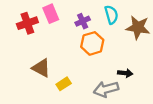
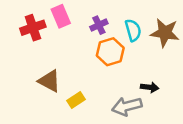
cyan semicircle: (111, 15) -> (133, 30), moved

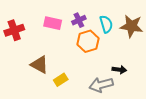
pink rectangle: (61, 16) -> (53, 23), moved, turned -54
red cross: (33, 28) -> (14, 30), moved

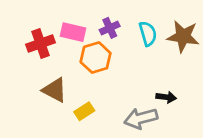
red cross: (14, 30) -> (41, 43), moved
orange hexagon: (88, 41) -> (96, 58), moved

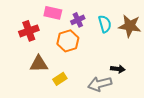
pink rectangle: (73, 32) -> (53, 13), moved
brown triangle: (55, 90) -> (39, 64), turned -30

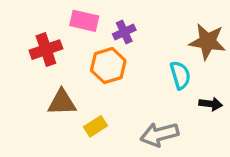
cyan semicircle: (105, 24) -> (180, 75), moved
black arrow: (118, 69) -> (211, 104), moved

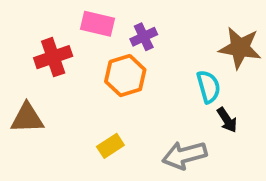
brown triangle: (62, 102) -> (27, 118), moved
black arrow: (211, 104) -> (227, 120), moved, turned 50

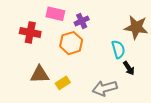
red cross: (53, 57) -> (30, 33), turned 30
brown triangle: (27, 118) -> (40, 75), moved

